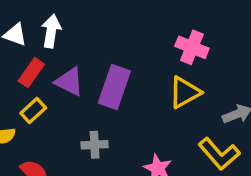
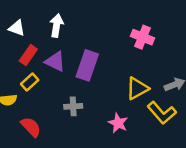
white arrow: (51, 31) -> (57, 26), moved
yellow triangle: (185, 92) -> (137, 88), moved

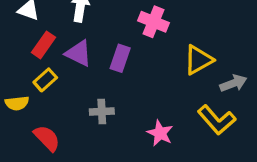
pink cross: (142, 37) -> (153, 22), moved
purple rectangle: (87, 65) -> (120, 58), size x0.7
yellow triangle: (137, 88) -> (198, 60), moved

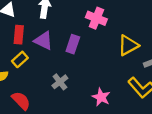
red rectangle: (44, 45) -> (19, 35), turned -30
gray cross: (102, 112) -> (60, 82), turned -35

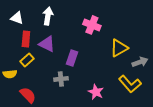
purple rectangle: (73, 44) -> (72, 58), moved
gray cross: (60, 82) -> (61, 79), turned 32

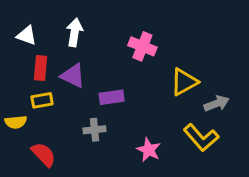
purple rectangle: (72, 58) -> (112, 97), turned 63
yellow rectangle: (27, 60) -> (42, 100), turned 32

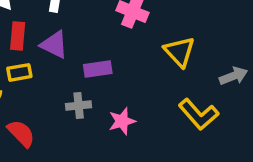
yellow triangle: (184, 82) -> (179, 52), turned -44
gray arrow: (217, 103) -> (233, 76), moved
pink star: (149, 150) -> (122, 121), moved, turned 30

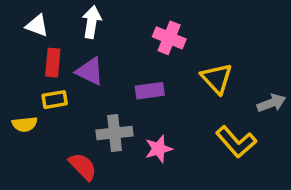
purple rectangle: (98, 69) -> (150, 91), moved
gray cross: (79, 106) -> (115, 133), size x1.4
red semicircle: (21, 133) -> (83, 166), moved

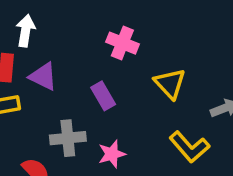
white arrow: (92, 22) -> (26, 31), moved
purple rectangle: (150, 91) -> (103, 96), turned 68

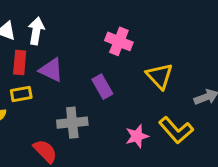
pink star: (112, 154) -> (137, 136), moved

